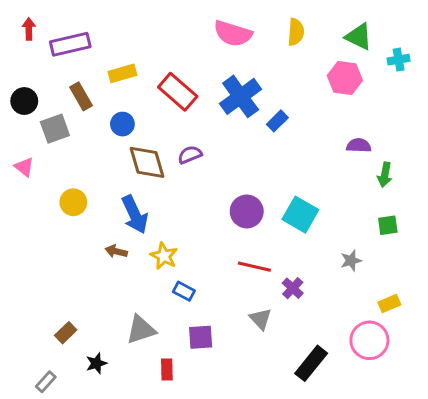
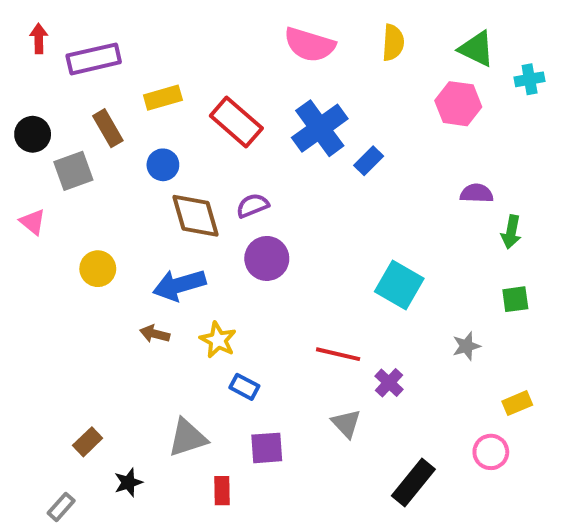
purple circle: (247, 211) -> (267, 258), moved
blue arrow: (135, 215) -> (179, 285), turned 99
pink circle: (369, 340) -> (491, 452), size x0.7

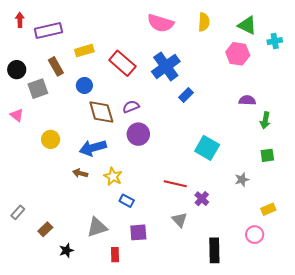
blue rectangle: (369, 161) -> (186, 95), moved
black rectangle: (413, 483) -> (214, 250), turned -40
gray rectangle: (61, 507) -> (18, 212), moved

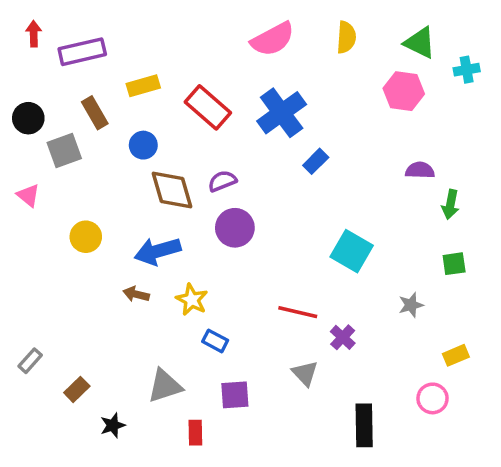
pink semicircle: (161, 23) -> (273, 39), turned -45

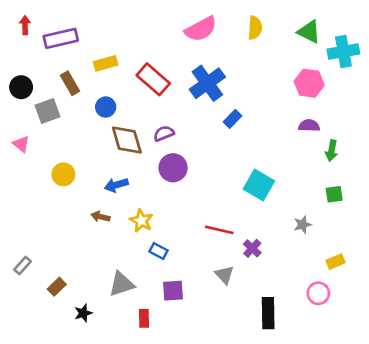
cyan cross: (467, 70) -> (343, 52), size x1.6
pink hexagon: (404, 91) -> (309, 83), moved
blue arrow: (158, 251) -> (116, 185), size x0.7

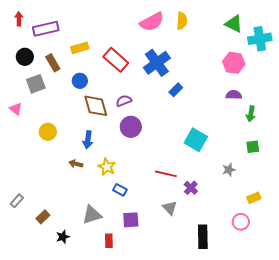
yellow semicircle: (255, 28) -> (182, 21), moved
black circle: (21, 87) -> (25, 57), moved
blue arrow: (116, 185) -> (88, 140), turned -66

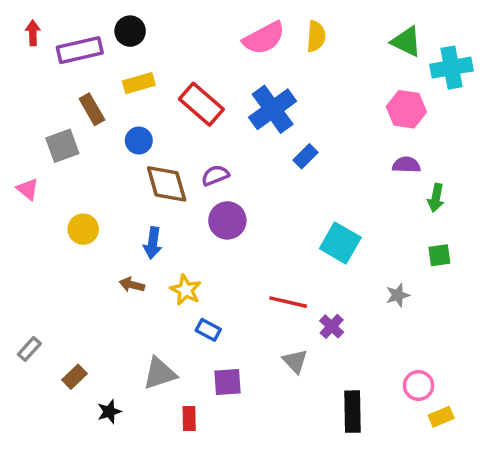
black circle: (25, 57) -> (130, 31), moved
yellow rectangle: (254, 198) -> (441, 417), moved

